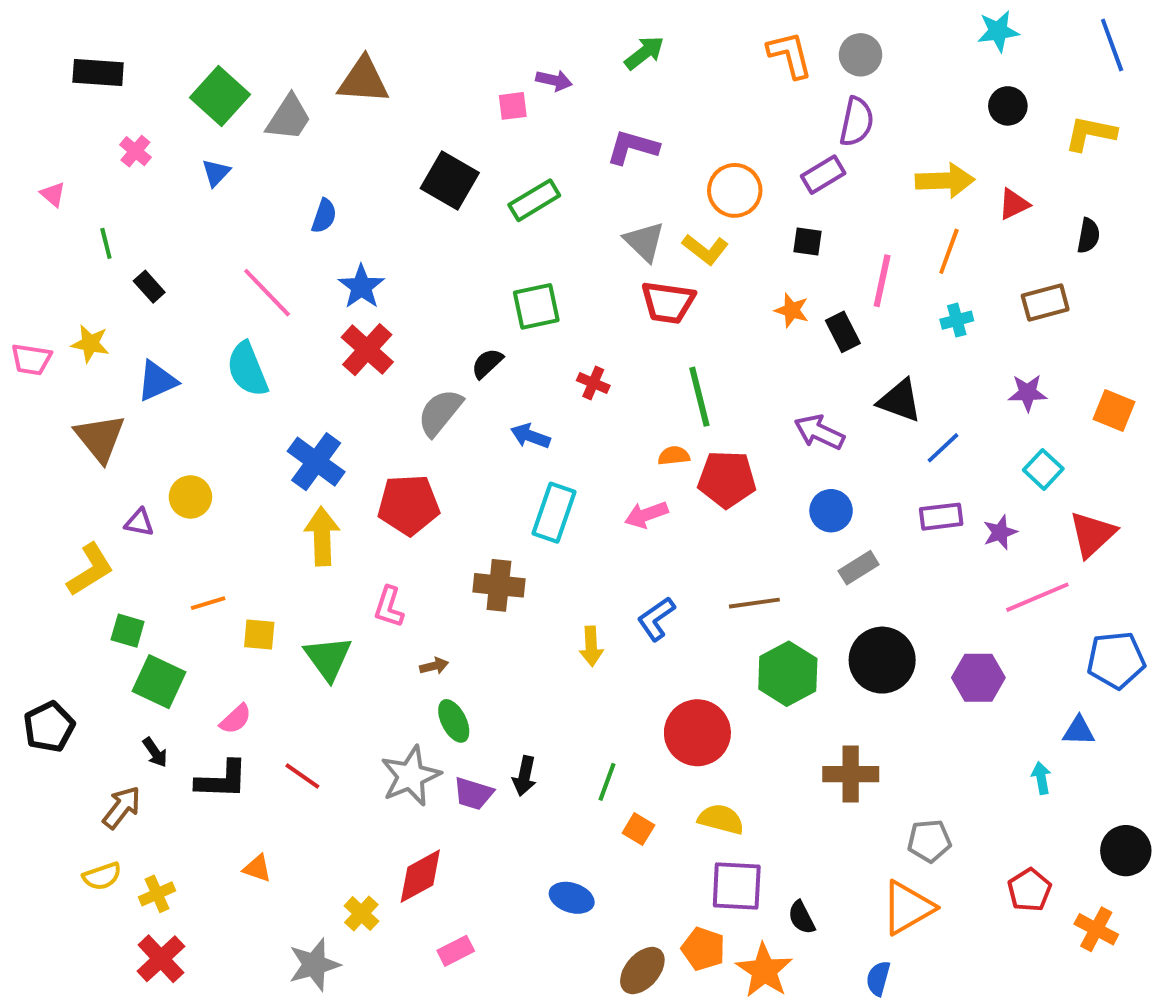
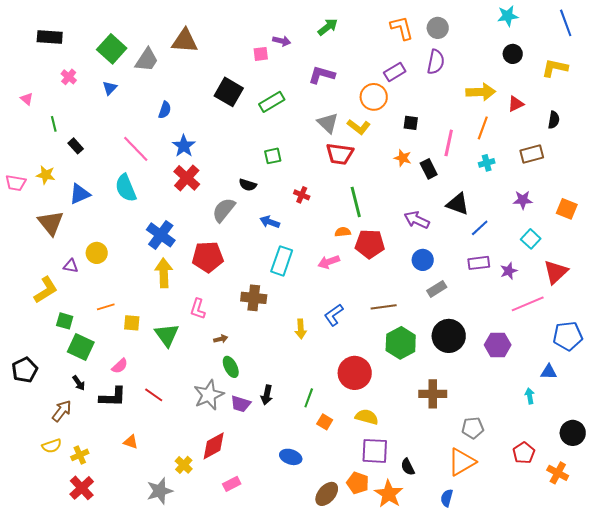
purple rectangle: (823, 175) -> (395, 72), moved
green square: (536, 306) -> (273, 156), size x0.7
black semicircle: (487, 363) -> (248, 185), turned -120

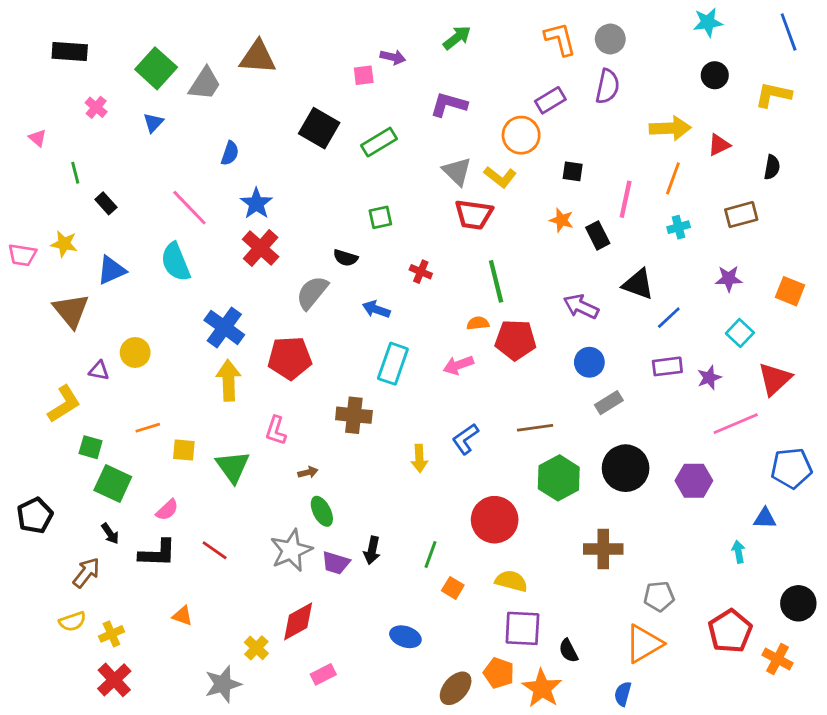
red pentagon: (524, 453) -> (730, 631), size x1.4

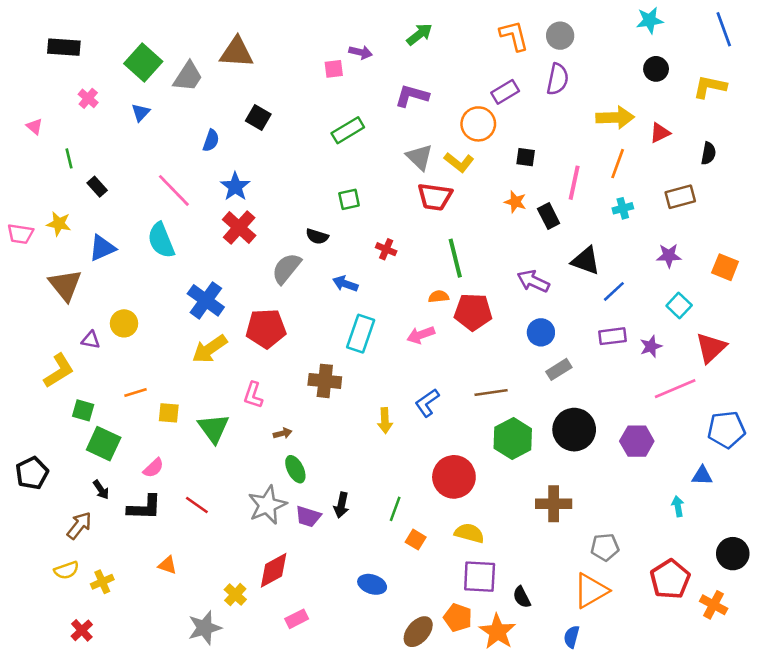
black square: (319, 128) -> (258, 118), moved, size x0.7
yellow arrow: (228, 380) -> (210, 349), turned -123
red cross: (114, 680) -> (82, 630), moved, size x0.7

